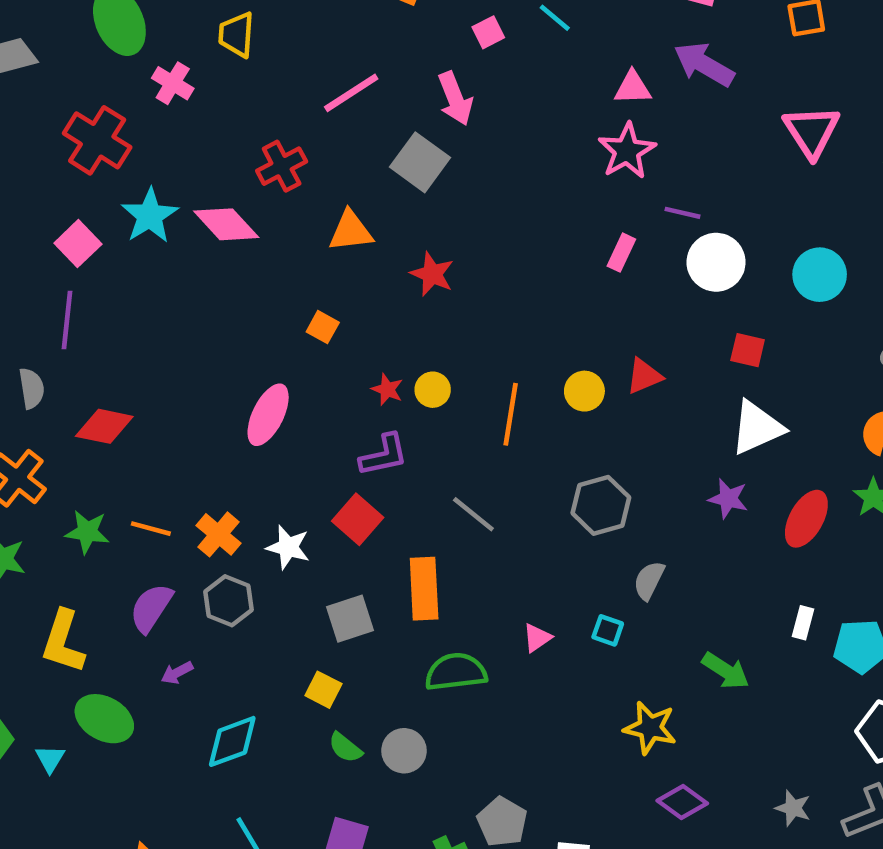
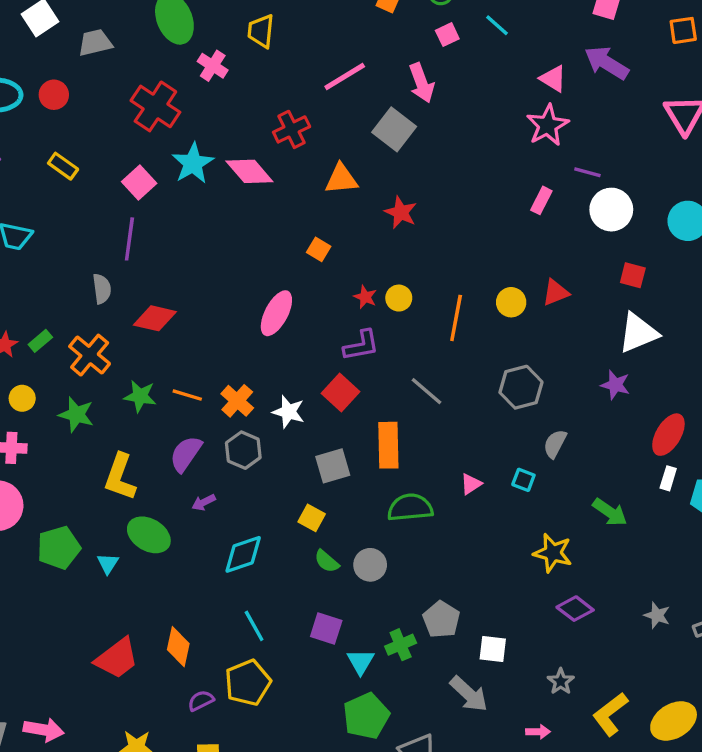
pink triangle: (633, 88) -> (553, 79), turned 32
red ellipse: (806, 519) -> (668, 435), moved

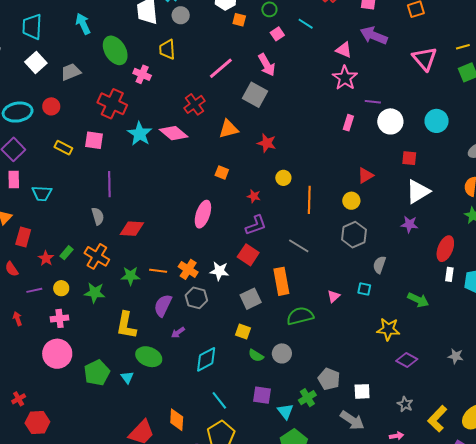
pink square: (139, 182) -> (94, 140), moved, turned -30
yellow circle: (399, 298) -> (283, 178), moved
yellow circle: (511, 302) -> (351, 201), moved

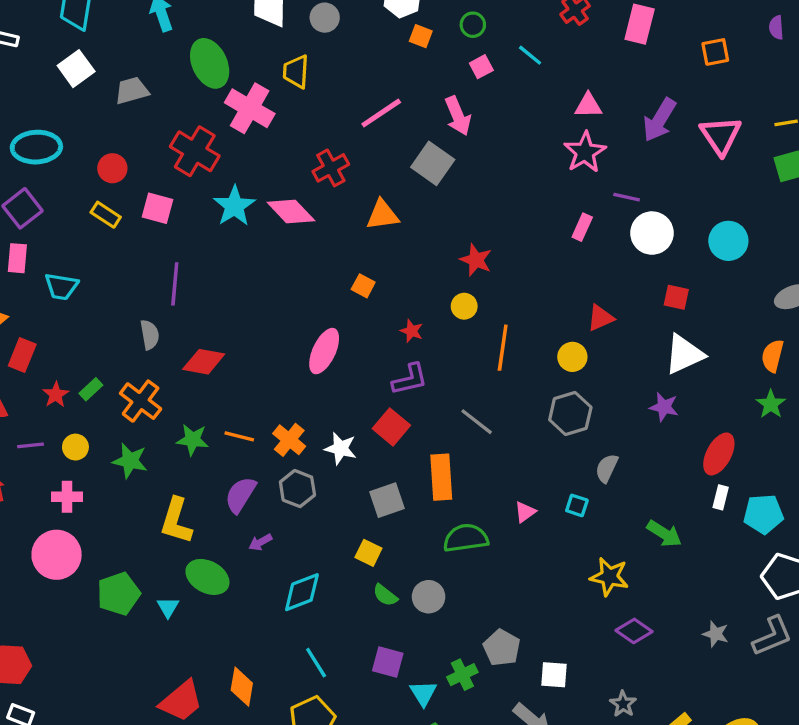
purple arrow: (374, 35) -> (659, 120), moved, turned -88
pink triangle: (344, 50) -> (588, 106), turned -30
pink cross: (142, 74) -> (250, 108), size x1.6
red circle: (51, 106) -> (112, 168), moved
red star: (267, 143) -> (476, 260), moved

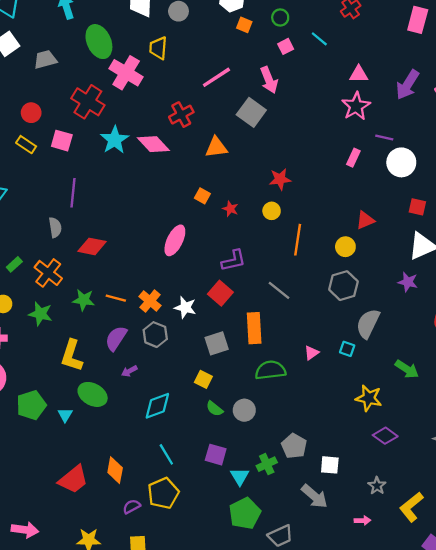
pink rectangle: (640, 24) -> (418, 20), moved
red star: (476, 260) -> (280, 179), turned -30
red star: (412, 331) -> (230, 209), moved
gray semicircle: (607, 468) -> (368, 324), size x1.5

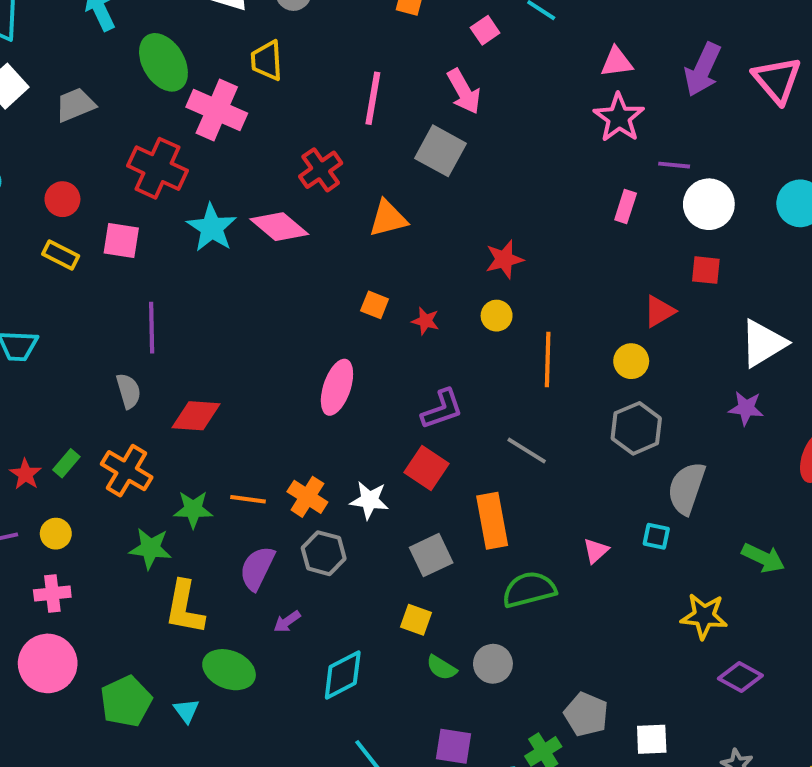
pink line: (216, 77) -> (373, 98), turned -40
red square: (417, 207) -> (706, 270), moved
green star: (40, 314) -> (150, 548), moved

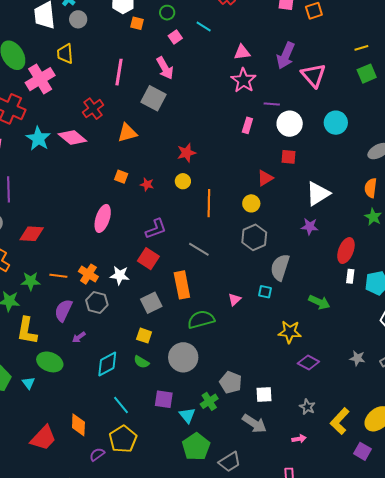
pink triangle: (777, 80) -> (314, 75), moved
pink cross: (217, 110) -> (40, 79), turned 36
gray circle: (493, 664) -> (183, 357), size x1.5
green semicircle: (442, 668) -> (141, 362), moved

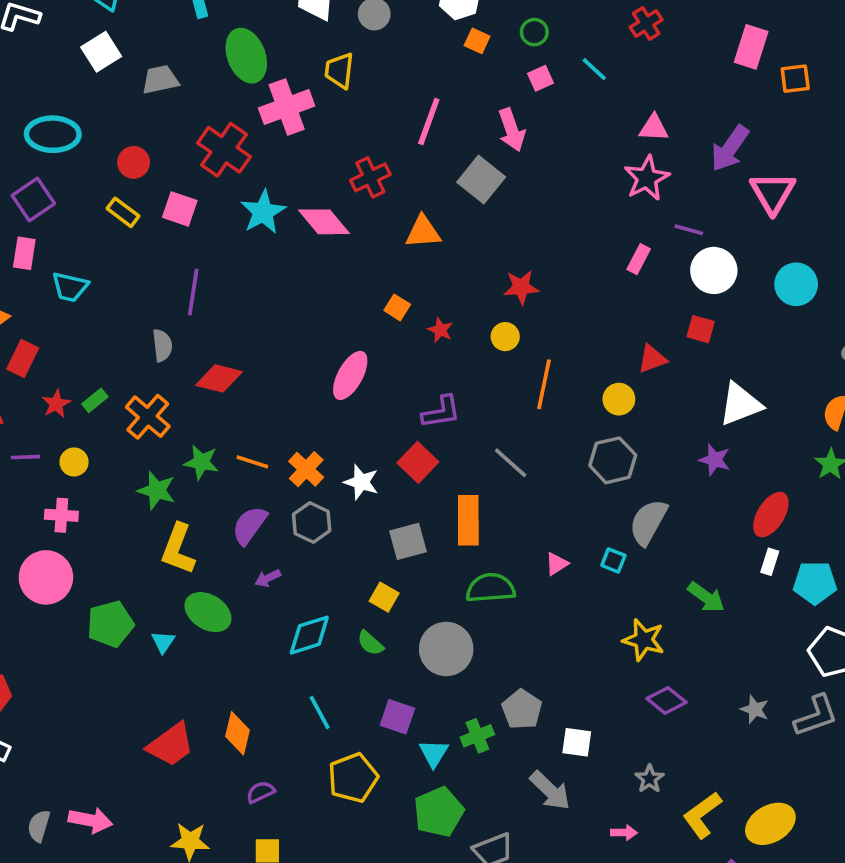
yellow pentagon: (123, 439) -> (353, 778), moved

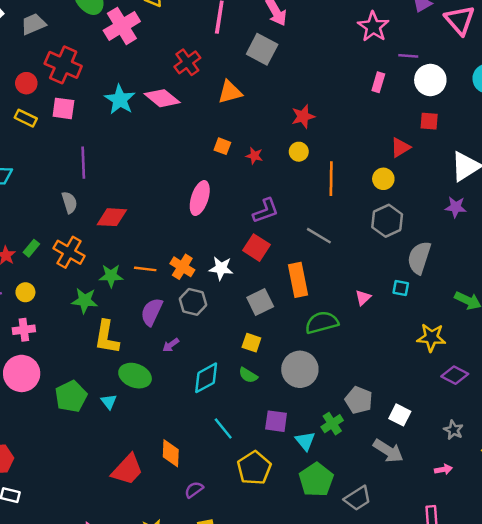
red cross: (224, 150) -> (63, 65), moved
white square: (577, 742) -> (400, 415), turned 30

